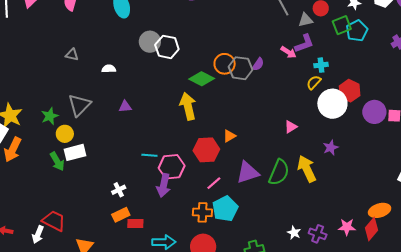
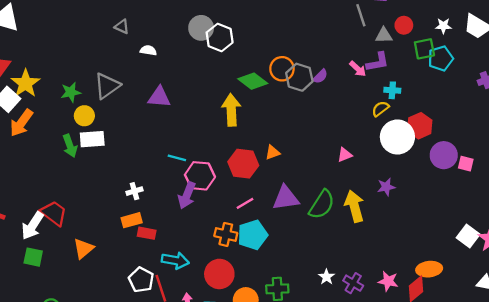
gray triangle: (72, 55) -> (122, 27), moved
purple triangle: (125, 107) -> (159, 97), size x1.5
white arrow: (38, 235) -> (33, 226), size x1.4

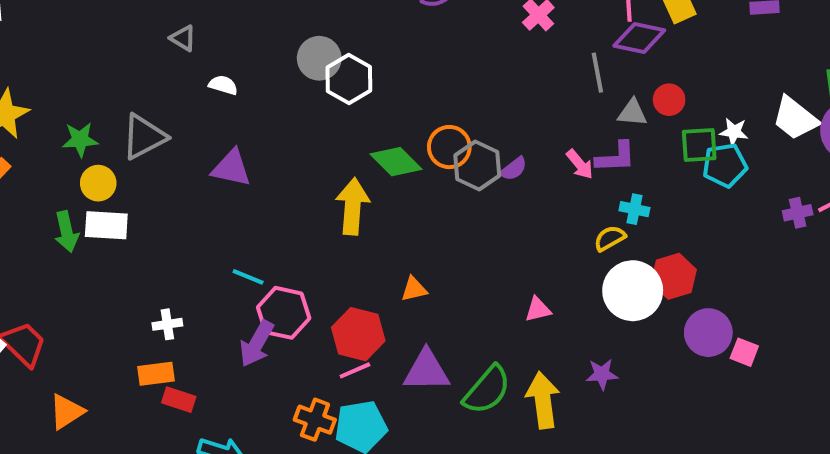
white star: (443, 26) -> (734, 132), moved
red hexagon: (243, 164) -> (358, 334), moved

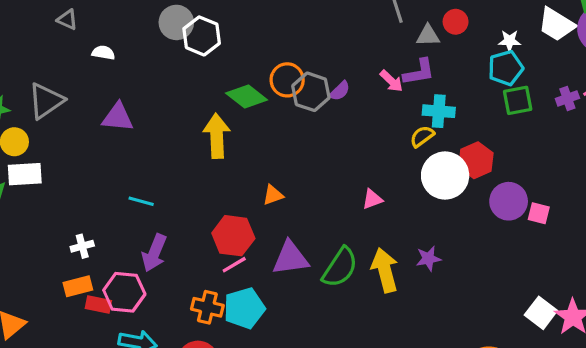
green square: (699, 145) -> (518, 100), moved
cyan cross: (634, 209) -> (439, 111), size x1.4
pink hexagon: (284, 313) -> (124, 292), moved
purple star: (602, 374) -> (428, 258), moved

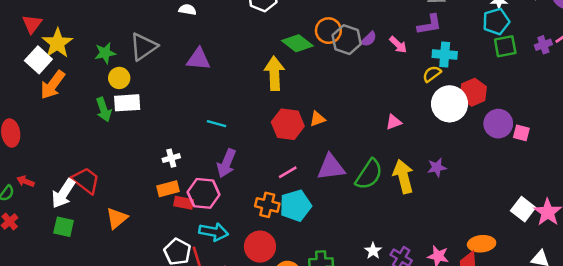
pink arrow: (391, 81) -> (398, 45), moved
red hexagon: (233, 236) -> (288, 124), moved

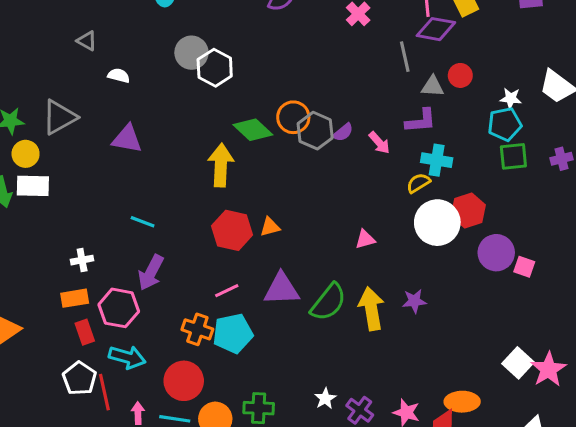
red rectangle: (184, 203) -> (85, 332), moved, turned 54

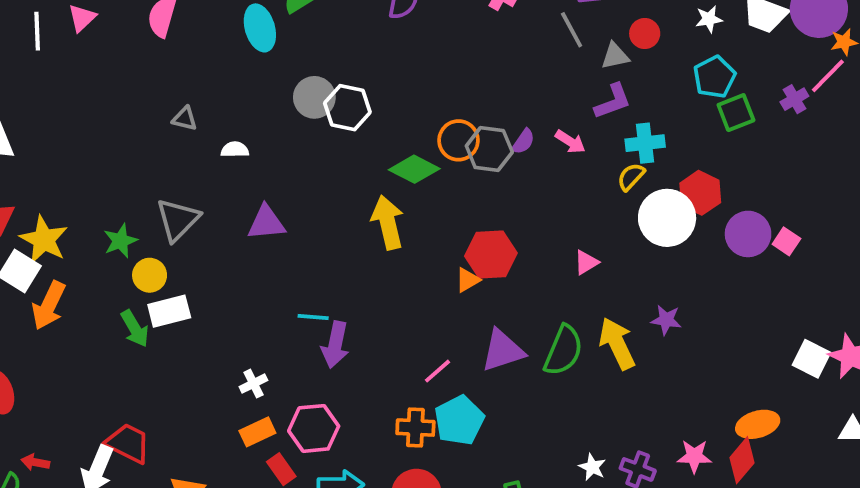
white star: (511, 98) -> (709, 19), moved
red hexagon: (232, 230) -> (491, 255), moved
pink square: (524, 267) -> (786, 241), turned 30
purple arrow: (151, 273) -> (335, 345), moved
purple star: (414, 301) -> (666, 320), turned 30

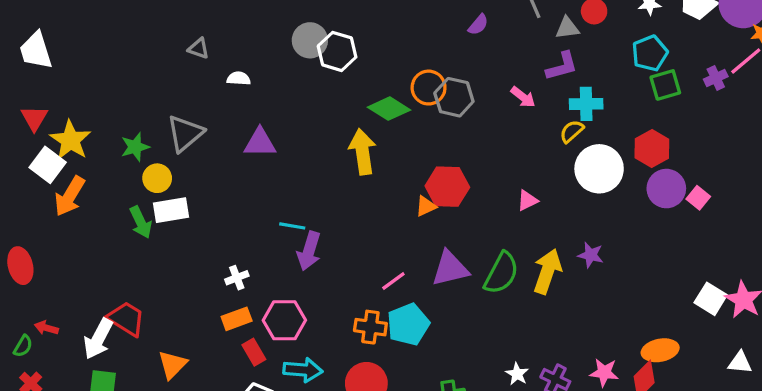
purple semicircle: (523, 142) -> (478, 25), moved
red hexagon: (700, 193) -> (652, 148), moved
yellow arrow: (617, 344) -> (547, 271), turned 39

